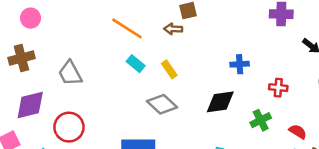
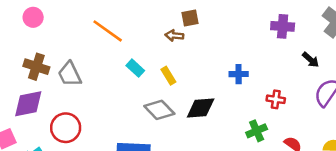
orange line: (127, 28) -> (108, 31), moved
brown cross: (21, 58) -> (36, 67), moved, turned 30
black diamond: (220, 102) -> (201, 108), moved

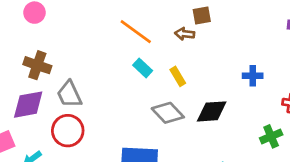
orange line: (108, 31) -> (136, 32), moved
gray trapezoid: (70, 74) -> (69, 94), moved

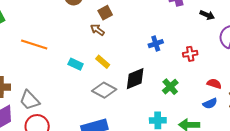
orange line: (136, 32) -> (34, 44), moved
brown arrow: (185, 34) -> (97, 30), turned 48
green cross: (271, 136) -> (170, 87), moved

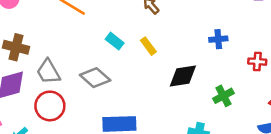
gray diamond: (104, 90) -> (95, 78), moved

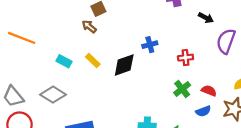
black diamond: (183, 76) -> (124, 65), moved
green cross: (223, 96) -> (182, 89), moved

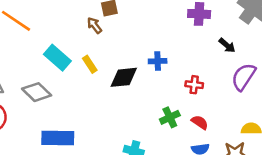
cyan rectangle: (64, 61) -> (57, 58), size x1.5
green cross: (182, 89) -> (170, 117), moved
red semicircle: (209, 91) -> (200, 122), moved

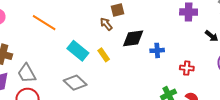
black diamond: (124, 77) -> (133, 38), moved
gray diamond: (37, 92) -> (75, 83), moved

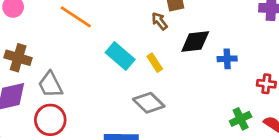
gray diamond: (75, 83) -> (149, 103), moved

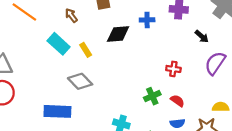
brown arrow: (159, 21) -> (71, 15), moved
blue cross: (227, 59) -> (147, 20), moved

